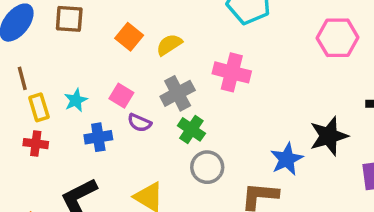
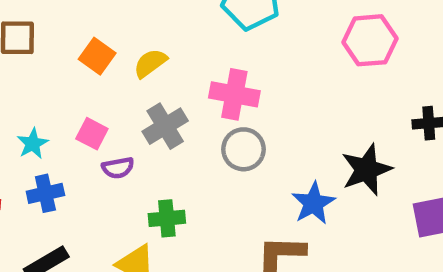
purple semicircle: (140, 123) -> (118, 168), turned -30
green cross: (191, 129) -> (167, 218), moved, turned -36
blue cross: (98, 137) -> (45, 193), moved
gray circle: (207, 167) -> (243, 149), moved

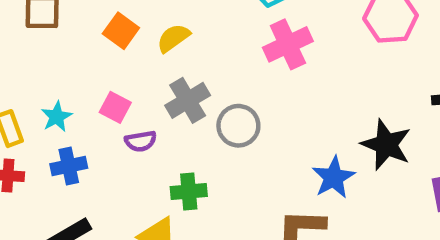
pink cross: (234, 94) -> (288, 44), moved, turned -36
gray circle: (243, 149) -> (238, 126), moved
black star: (366, 170) -> (386, 145), turned -30

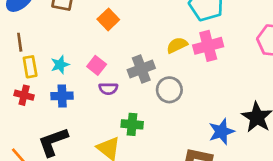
yellow semicircle: (173, 38) -> (177, 45), moved

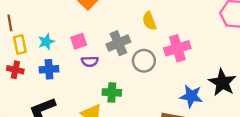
yellow semicircle: (177, 45) -> (149, 21), turned -84
pink cross: (208, 46) -> (177, 48), moved
pink square: (97, 65) -> (79, 41), turned 35
blue star: (221, 132) -> (191, 96), turned 30

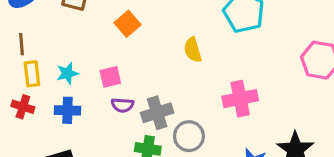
yellow semicircle: (149, 21) -> (193, 50), moved
gray cross: (118, 43) -> (157, 113), moved
gray circle: (144, 61) -> (189, 136), moved

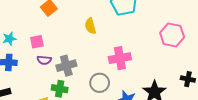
gray circle: (189, 136) -> (100, 83), moved

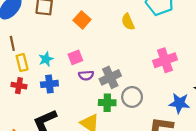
yellow semicircle: (90, 26) -> (128, 22), moved
gray circle: (100, 83) -> (132, 97), moved

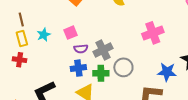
brown line: (12, 43) -> (21, 19), moved
blue cross: (49, 84) -> (78, 68), moved

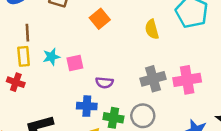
pink square: (71, 33) -> (75, 63), moved
purple semicircle: (81, 49) -> (104, 83), moved
gray cross: (103, 50) -> (153, 79), moved

